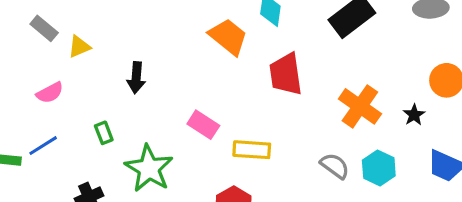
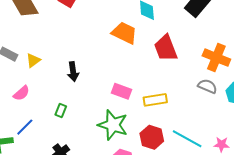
green rectangle: (104, 133) -> (61, 111), turned 56
gray semicircle: (335, 166) -> (207, 86), moved
green star: (149, 168) -> (113, 125), moved

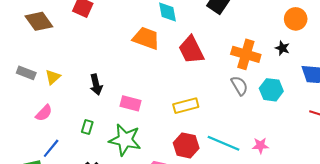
gray semicircle: (207, 86) -> (239, 86), turned 42
pink rectangle: (122, 91) -> (131, 103), moved
green star: (113, 125) -> (125, 140), moved

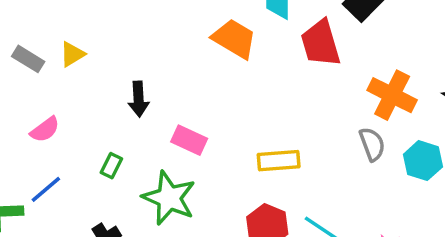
red trapezoid: (191, 50) -> (321, 43), moved
yellow triangle: (53, 77) -> (72, 54), moved

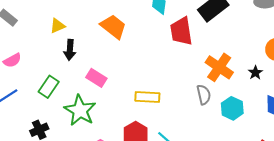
orange trapezoid: (234, 39) -> (113, 27), moved
yellow triangle: (72, 54) -> (57, 26), moved
green rectangle: (111, 166) -> (49, 87), size x1.5

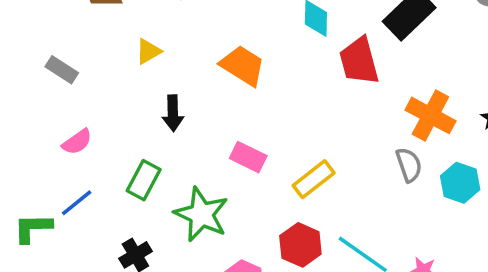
yellow triangle: (57, 26) -> (148, 51), moved
pink rectangle: (96, 78) -> (248, 157), moved
yellow rectangle: (147, 97) -> (314, 179), turned -35

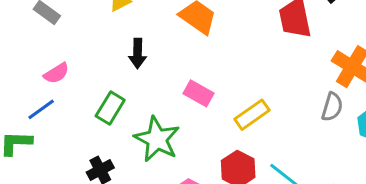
gray semicircle: (409, 165) -> (332, 107), turned 32
blue line: (77, 203) -> (41, 109), moved

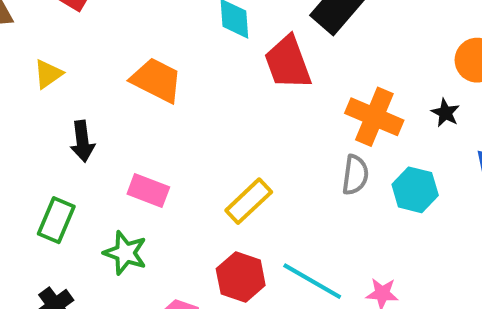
pink rectangle: (198, 93) -> (148, 191), moved
green star: (157, 139) -> (125, 253), size x0.7

